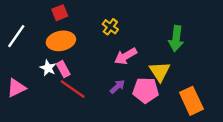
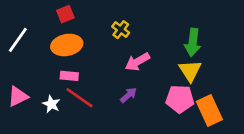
white star: (48, 68) -> (51, 104), moved
pink rectangle: (63, 69) -> (69, 76), turned -56
yellow triangle: (160, 71) -> (190, 71), moved
pink pentagon: (146, 90) -> (180, 99), moved

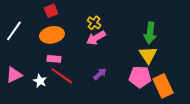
pink arrow: (137, 62) -> (96, 38), moved

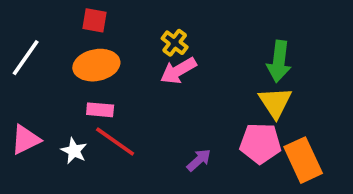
red square: (51, 11) -> (95, 20), turned 32
purple arrow: (100, 74) -> (199, 160), moved

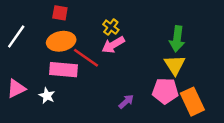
pink rectangle: (100, 110) -> (64, 70), size x1.6
red line: (115, 141) -> (86, 58), moved

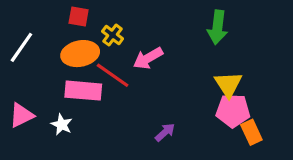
yellow cross: (111, 27) -> (113, 35), moved
green arrow: (177, 39) -> (217, 27), moved
pink pentagon: (165, 91) -> (233, 111), moved
orange rectangle: (192, 102) -> (251, 132), size x0.7

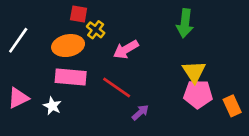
red square: (79, 17) -> (79, 14), moved
red line: (113, 75) -> (117, 88), moved
orange rectangle: (251, 132) -> (232, 106), moved

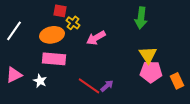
red line: (117, 88) -> (89, 86), moved

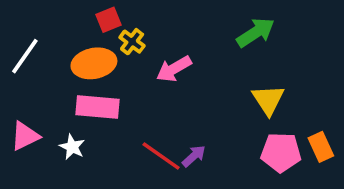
red square: (60, 11) -> (108, 20), turned -32
green arrow: (141, 18) -> (256, 33), turned -130
pink pentagon: (151, 72) -> (281, 152), moved

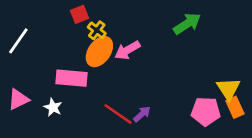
orange ellipse: (94, 63) -> (99, 52), moved, turned -44
yellow triangle: (268, 100) -> (228, 89), moved

